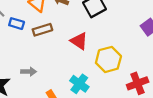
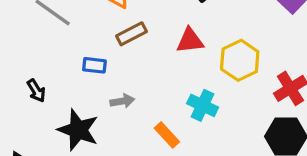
blue rectangle: (17, 24) -> (94, 65), moved
red triangle: (79, 41) -> (190, 41), turned -30

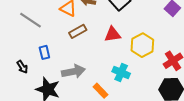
blue rectangle: (94, 65) -> (44, 52), moved, turned 72
gray arrow: (122, 101) -> (73, 71), size x1.6

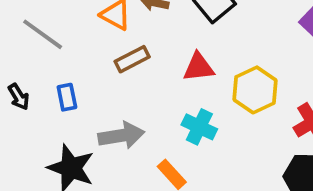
black arrow: (22, 67) -> (19, 97), moved
cyan cross: (121, 72) -> (199, 127), moved

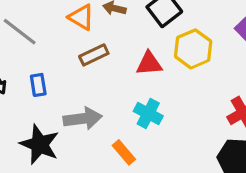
yellow hexagon: (255, 90) -> (193, 49), moved

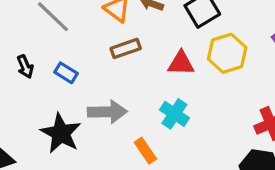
blue rectangle: (38, 85) -> (66, 73), turned -55

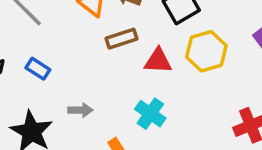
brown rectangle: (126, 48) -> (121, 39), moved
gray arrow: (107, 112) -> (80, 110), size x0.6

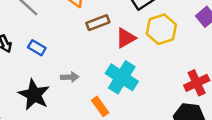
red triangle: (158, 61) -> (126, 38), turned -30
cyan cross: (150, 114) -> (122, 77), size x1.4

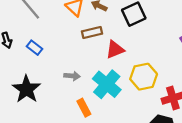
yellow hexagon: (161, 29) -> (144, 77), moved
gray arrow: (70, 77) -> (72, 76), moved

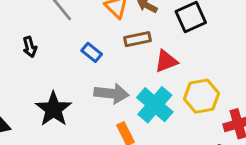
blue rectangle: (34, 48) -> (92, 52), moved
gray arrow: (72, 76) -> (111, 93), size x1.6

